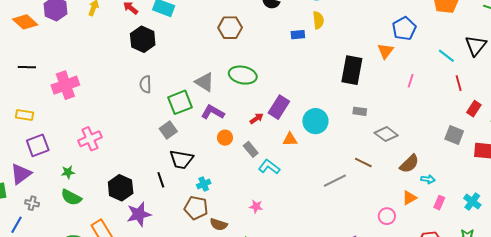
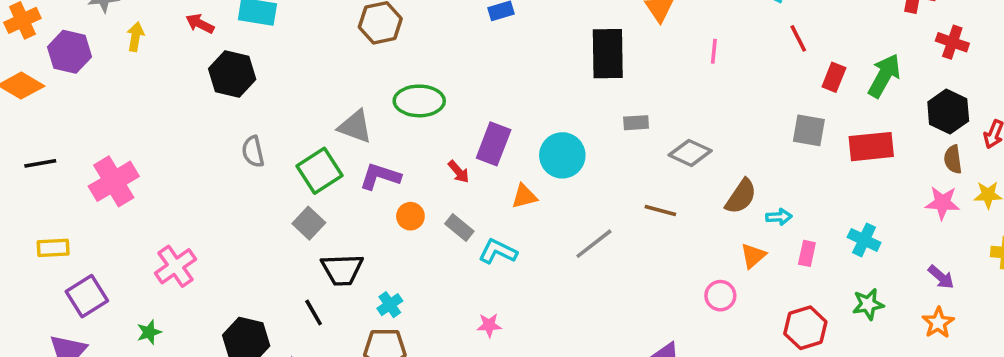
red arrow: (257, 118) -> (459, 172), turned 96
gray line: (335, 181) -> (594, 244), moved

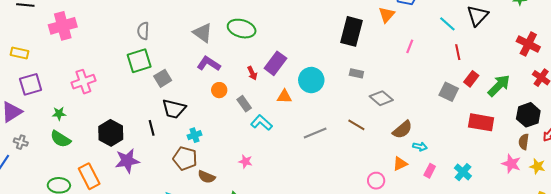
gray square: (809, 130) -> (449, 92), moved
green square: (319, 171) -> (139, 61), moved

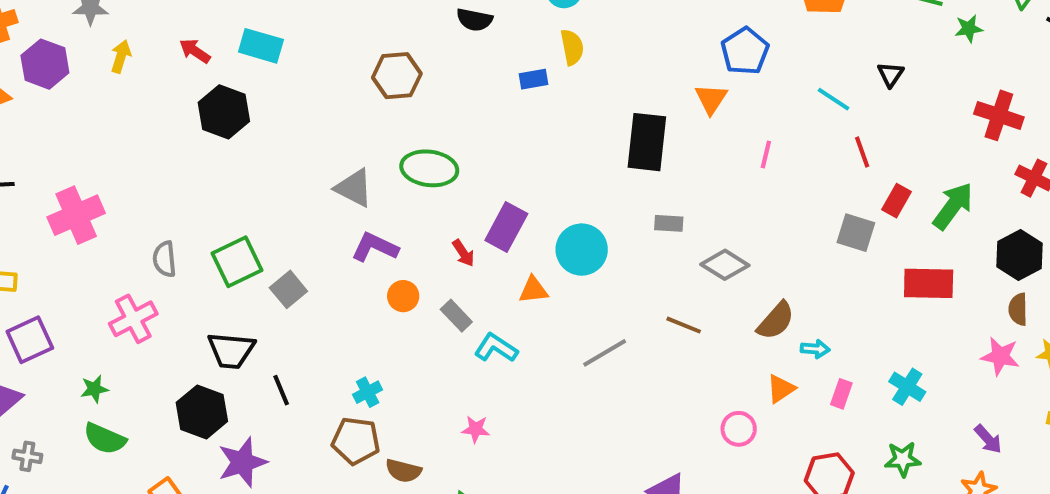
black triangle: (478, 16) -> (891, 74), size x0.6
gray semicircle: (143, 31) -> (165, 259), moved
black trapezoid: (174, 109) -> (231, 350), moved

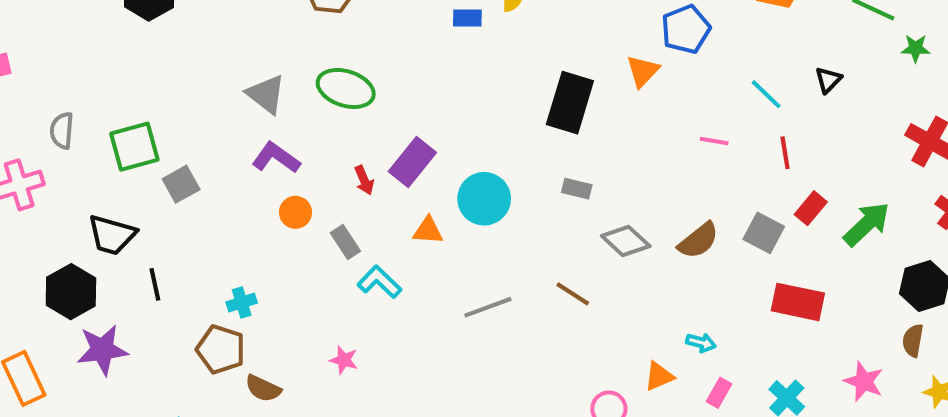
pink line: (766, 155) -> (714, 141), moved, turned 76
red rectangle: (929, 283) -> (798, 302), moved
brown semicircle: (776, 321) -> (698, 241), moved
pink star: (1000, 356) -> (864, 381), moved

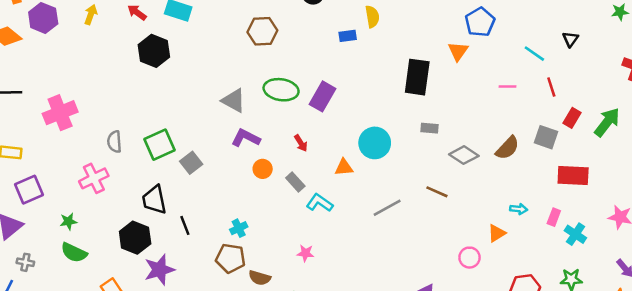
purple rectangle: (412, 162) -> (323, 96), moved
black trapezoid: (112, 235) -> (154, 200), turned 72
pink rectangle: (719, 393) -> (554, 217), moved

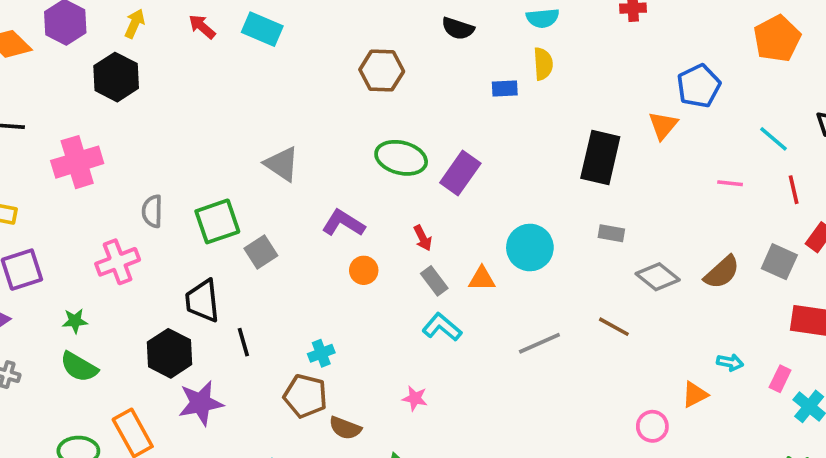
black hexagon: (154, 51) -> (116, 77), moved
gray triangle: (234, 101) -> (282, 164), moved
gray rectangle: (295, 182) -> (434, 281), moved

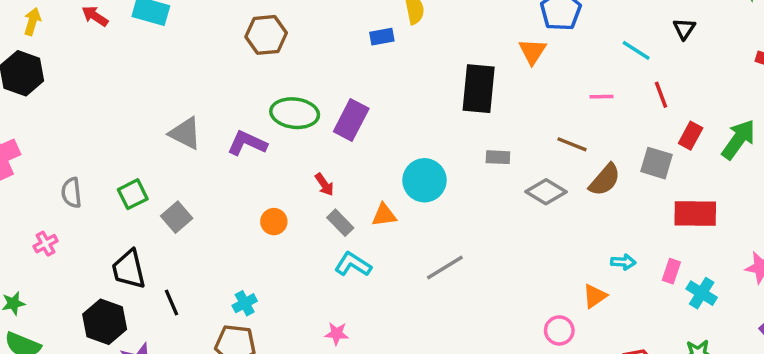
green square: (217, 221) -> (133, 194), size x0.7
purple L-shape: (343, 223) -> (247, 143), moved
pink cross: (118, 262) -> (46, 244), size x0.6
brown line: (614, 327) -> (572, 144), moved

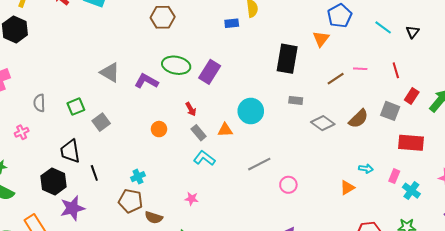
cyan line: (636, 50) -> (383, 27), moved
brown line: (572, 144) -> (336, 79), moved, turned -60
pink circle: (559, 330) -> (288, 185), moved

